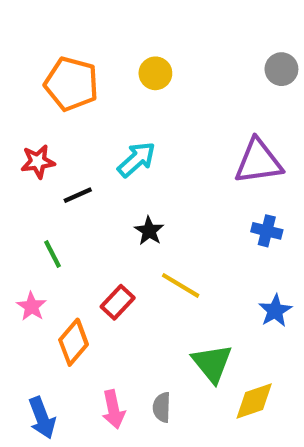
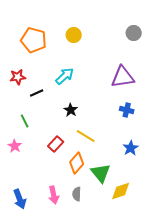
orange diamond: (74, 342) -> (77, 163), moved

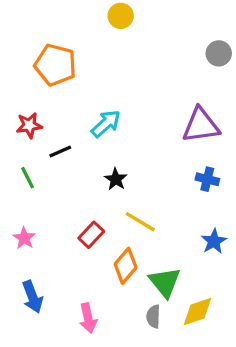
yellow circle: (74, 35) -> (121, 16), moved
green line: (25, 121) -> (28, 178), moved
gray semicircle: (77, 194) -> (153, 316), moved
blue arrow: (20, 199) -> (32, 297), moved

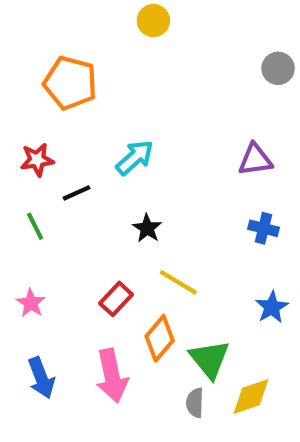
purple triangle: (201, 125) -> (255, 160), size x0.7
pink arrow: (88, 318) -> (112, 376), moved, size x1.4

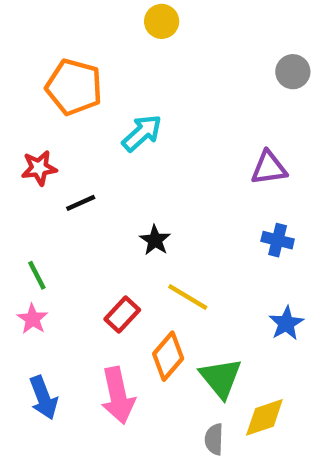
cyan arrow: (135, 158) -> (142, 133), moved
green line: (35, 226) -> (37, 275), moved
gray semicircle: (195, 403) -> (214, 439), moved

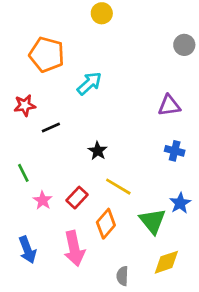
pink star: (33, 319) -> (43, 200), moved
green triangle: (221, 378) -> (153, 221), moved
gray semicircle: (214, 439) -> (122, 276), moved

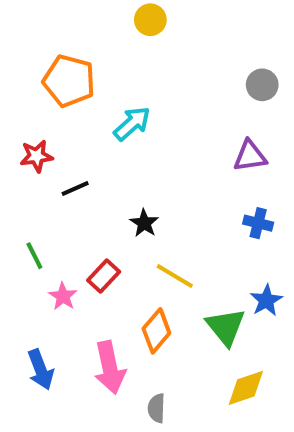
gray circle: (184, 45) -> (262, 85), moved
red rectangle: (77, 198) -> (104, 276), moved
gray semicircle: (122, 276) -> (156, 408), moved

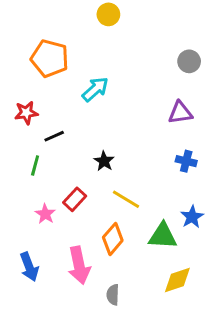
green line: (34, 256) -> (35, 166), moved, turned 42
green triangle: (226, 327) -> (163, 236), turned -48

